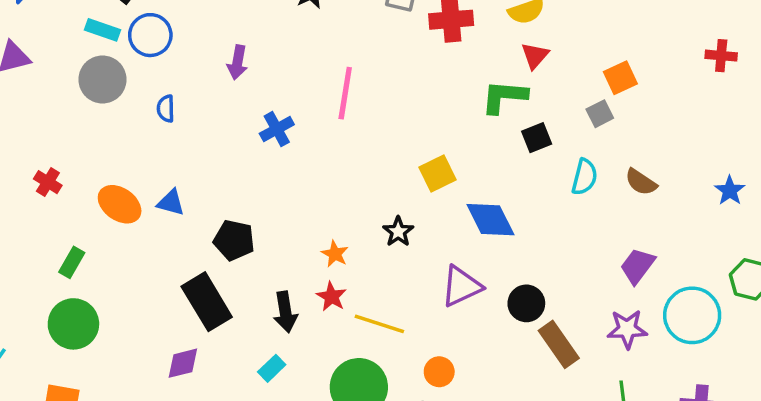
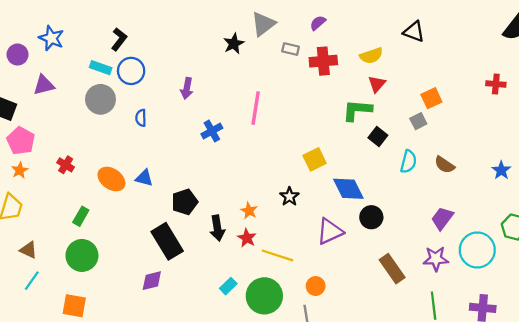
black square: (537, 138) -> (378, 136), turned -30
black pentagon: (234, 240) -> (185, 202), turned -30
black circle: (526, 303) -> (371, 217), moved
black arrow: (285, 312) -> (217, 228), moved
cyan rectangle: (272, 368) -> (228, 286), moved

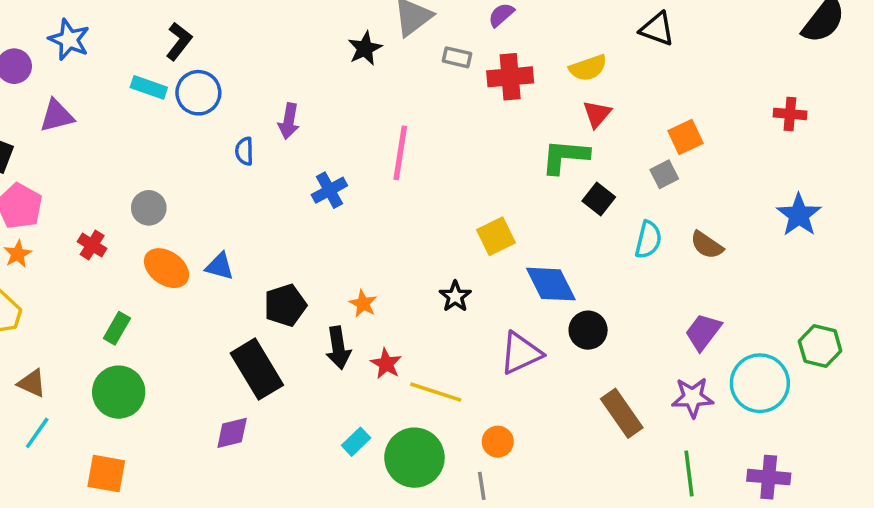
gray circle: (101, 99) -> (149, 208), moved, size x0.7
blue semicircle: (141, 118) -> (244, 151), moved
blue star: (501, 170) -> (799, 215), moved, size x1.4
orange star: (249, 211) -> (363, 304), moved

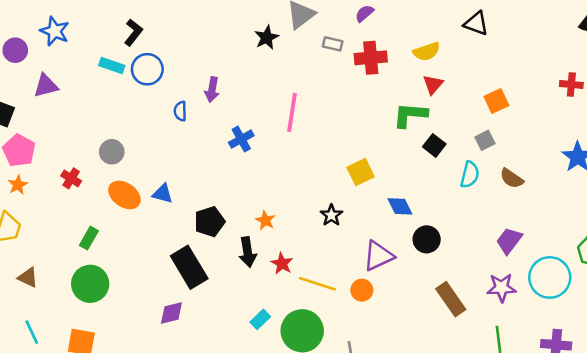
gray square: (664, 174) -> (485, 140), moved
blue diamond: (551, 284) -> (400, 206), size x0.7
cyan line: (37, 433) -> (32, 332), moved, turned -60
orange circle: (498, 442) -> (362, 290), moved

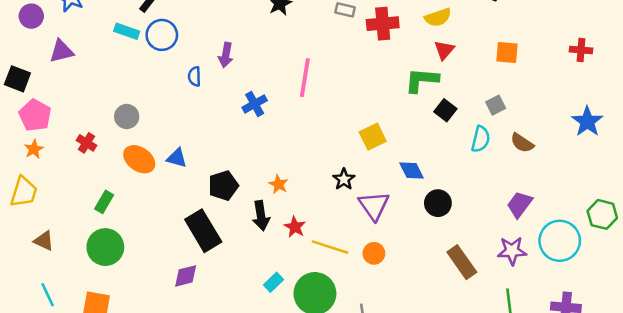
orange square: (496, 101) -> (507, 53), moved, turned 30
purple triangle: (378, 256) -> (374, 206), moved, turned -40

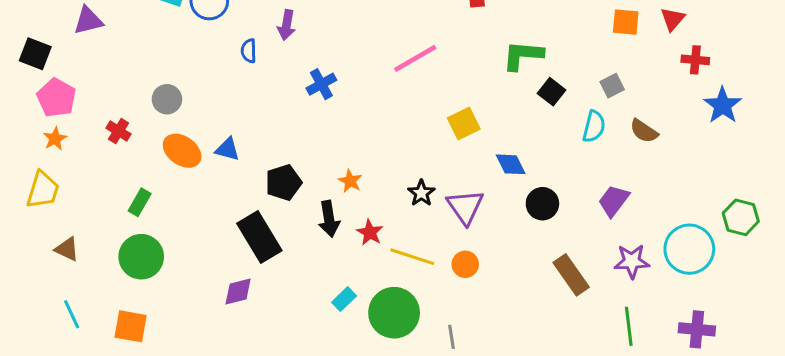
red triangle: (444, 50) -> (673, 19), moved
red cross: (581, 50) -> (695, 60), moved
pink line: (305, 78) -> (415, 58), moved, turned 51
black star: (344, 179) -> (421, 193), moved
purple trapezoid: (520, 204) -> (614, 201), moved

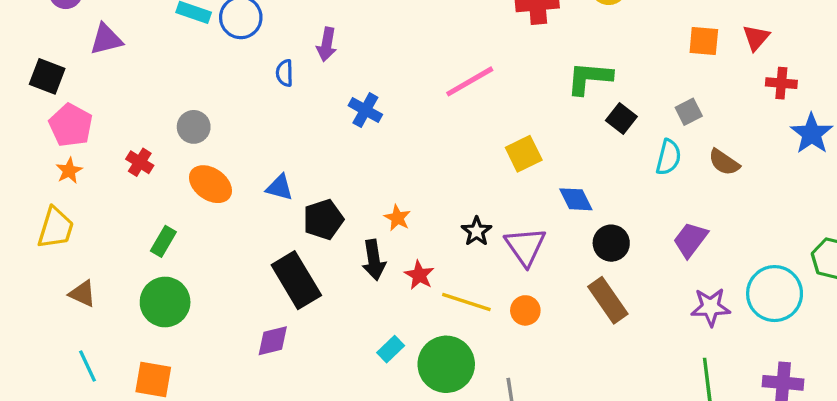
blue cross: (321, 84) -> (365, 110), turned -32
blue triangle: (228, 149) -> (280, 188), moved
brown rectangle: (571, 275) -> (608, 300), moved

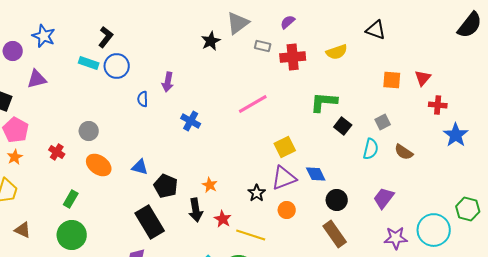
black pentagon: (323, 219) -> (166, 186), turned -30
purple triangle: (525, 246) -> (284, 178), moved, turned 44
orange circle: (525, 310) -> (287, 210), moved

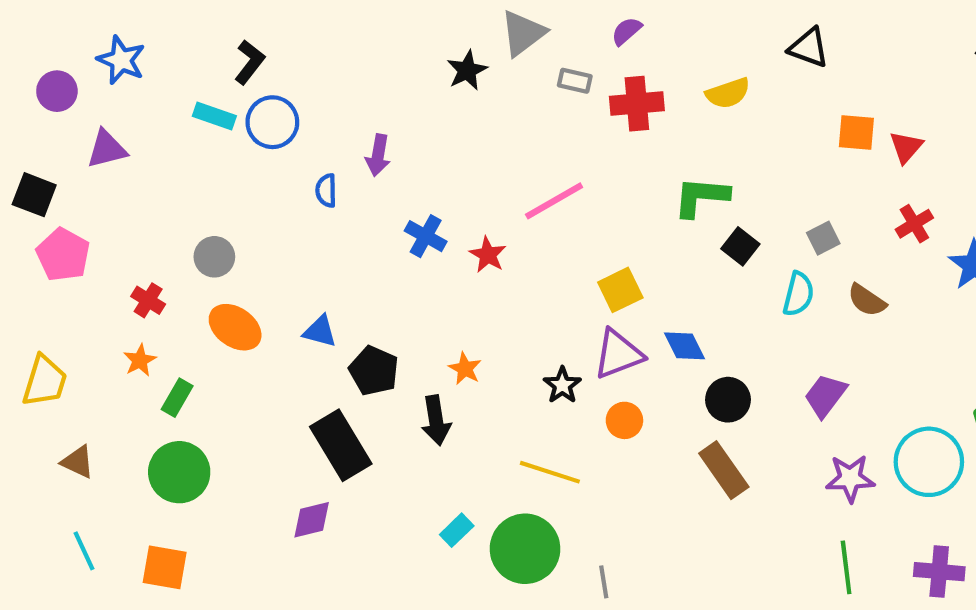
orange square: (392, 80) -> (856, 133), moved
red cross: (438, 105) -> (914, 224), moved, turned -36
orange star: (15, 157) -> (140, 360), moved
red star: (223, 219) -> (488, 255), moved

